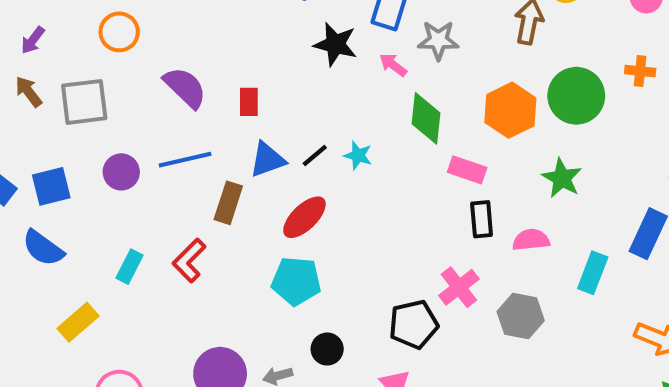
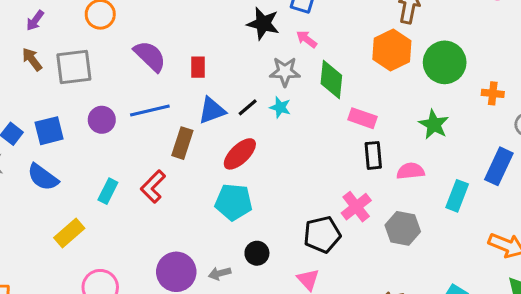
gray star: (438, 40) -> (285, 72), moved
orange cross: (640, 71) -> (493, 93), moved
orange hexagon: (510, 110) -> (392, 50), moved

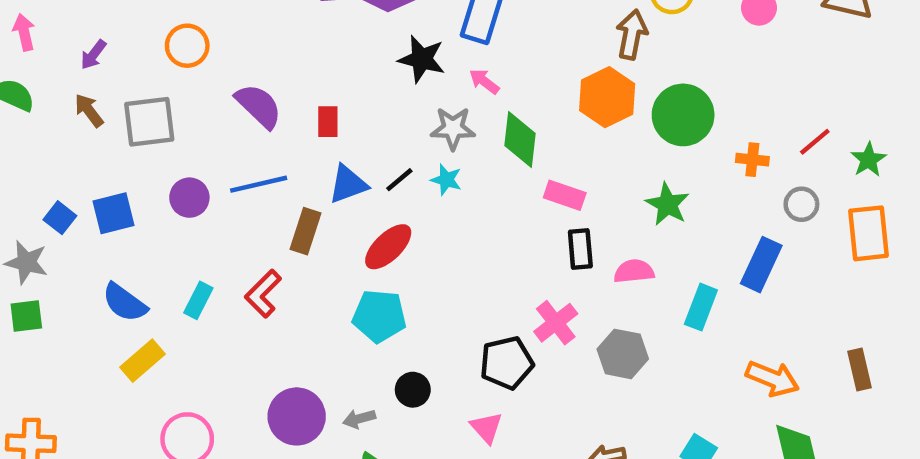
blue semicircle: (43, 177) -> (125, 303), moved

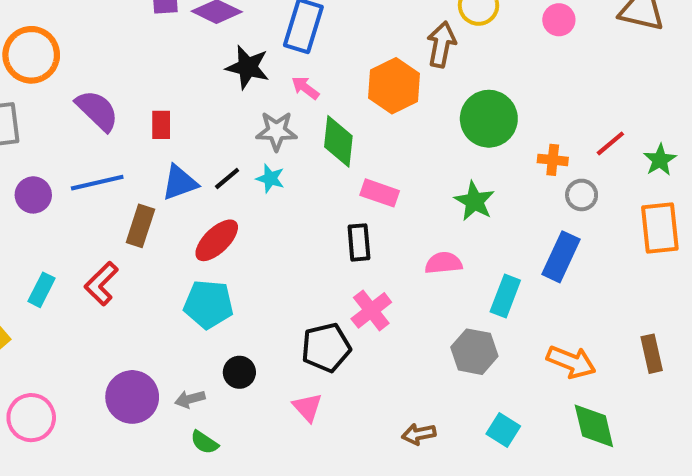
orange circle: (187, 46) -> (31, 55), size x1.4
orange hexagon: (607, 97) -> (394, 86), moved
gray circle: (801, 204) -> (582, 195), moved
black rectangle: (580, 249) -> (359, 242), moved
gray hexagon: (623, 354) -> (474, 352), moved

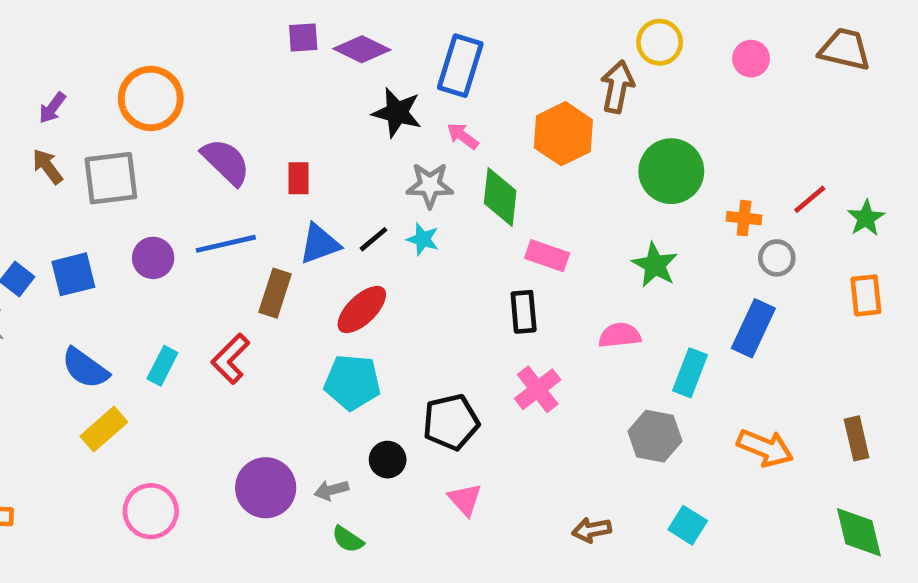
orange rectangle: (660, 228) -> (866, 295), size x0.7
black pentagon: (326, 348) -> (451, 422), moved
green diamond: (594, 426) -> (859, 532), moved

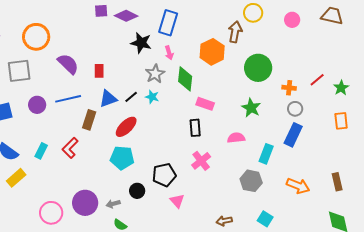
pink arrow: (463, 136) -> (169, 53), turned -144
gray star: (430, 185) -> (155, 74), turned -30
gray circle: (777, 258) -> (295, 109), moved
pink triangle: (465, 499) -> (177, 201), moved
pink circle: (151, 511) -> (51, 213), moved

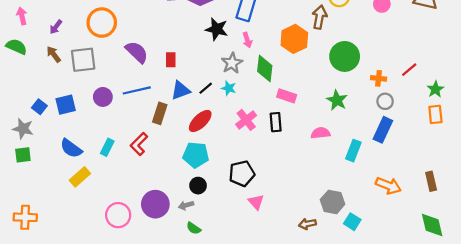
green star: (341, 88) -> (435, 89), moved
pink cross: (201, 161) -> (246, 120), moved
gray hexagon: (251, 181) -> (333, 202), moved
black circle: (137, 191) -> (198, 186), moved

